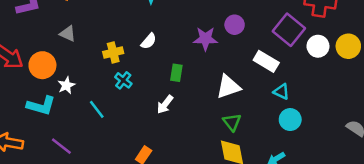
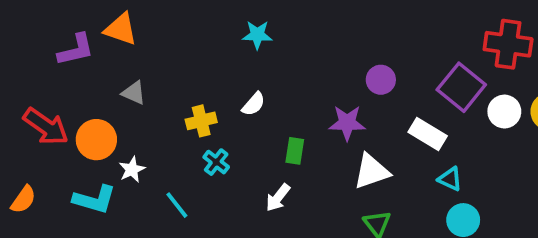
purple star: (205, 39) -> (347, 123), moved

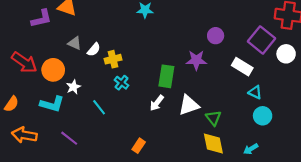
white semicircle: (254, 104) -> (94, 50), moved
green rectangle: (295, 151) -> (166, 76), size x1.5
white triangle: (371, 171) -> (189, 105), moved

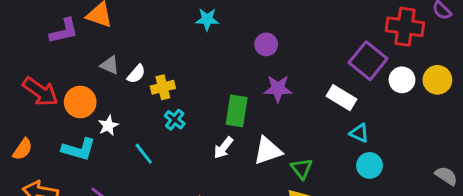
purple circle: (216, 36) -> (266, 44), moved

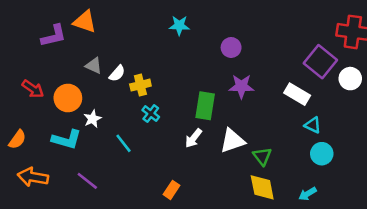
red arrow: (40, 92) -> (33, 89), size x0.7

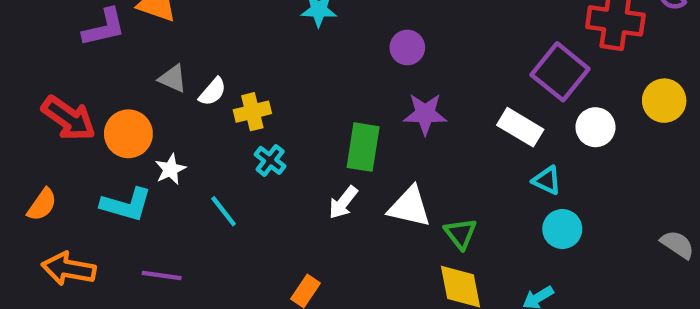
white circle: (350, 79) -> (596, 127), moved
red arrow: (33, 89) -> (69, 118), size x1.4
white triangle: (232, 141) -> (410, 207), turned 32
purple line: (87, 181) -> (162, 276), turned -30

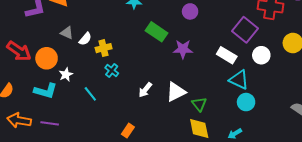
purple circle: (407, 47) -> (190, 11), moved
green rectangle: (363, 147) -> (156, 32), moved, turned -65
cyan triangle: (547, 180) -> (239, 80), size x1.5
white triangle: (410, 207) -> (176, 92), turned -40
purple line: (162, 276) -> (50, 123), moved

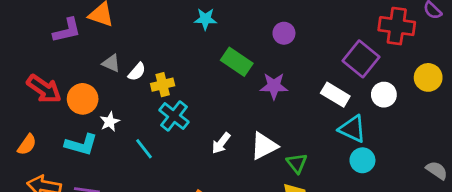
cyan cross: (112, 70) -> (174, 116), size x1.5

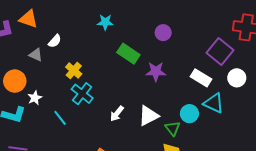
white semicircle: (137, 72) -> (55, 41), moved
yellow cross: (163, 85) -> (74, 71), turned -35
cyan circle: (362, 160) -> (189, 114), moved

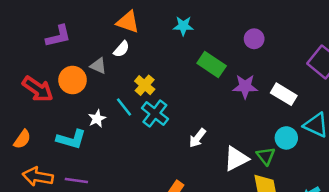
orange triangle: (28, 19) -> (128, 22), moved
white rectangle: (201, 78) -> (284, 94), moved
orange circle: (15, 81) -> (73, 80), moved
white triangle: (148, 116) -> (236, 159), moved
cyan line: (60, 118) -> (124, 107), moved

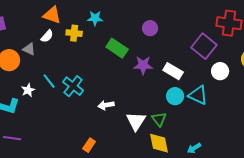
yellow cross: (145, 85) -> (74, 33), moved, turned -35
white arrow: (197, 138) -> (106, 105), turned 42
cyan circle: (286, 138) -> (175, 96), moved
white triangle: (236, 159) -> (136, 121), turned -30

